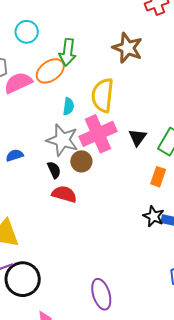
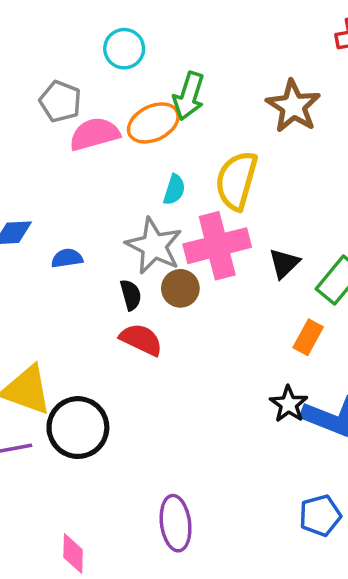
black circle: (23, 279) -> (78, 428), moved

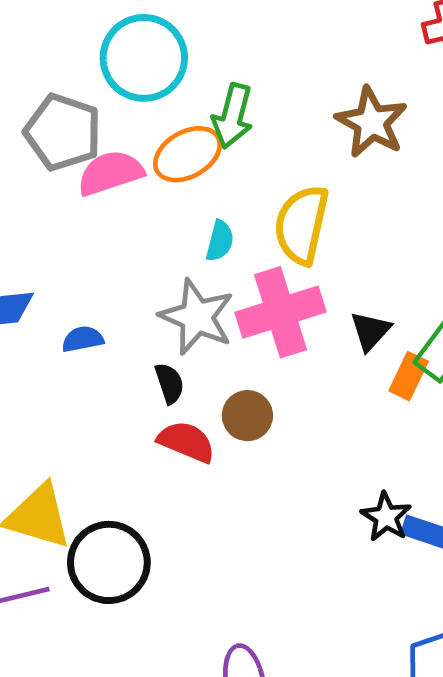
cyan circle: (124, 49) -> (144, 58), size x1.6
gray pentagon: (60, 101) -> (63, 132), size x1.4
brown circle: (180, 288) -> (247, 416), moved
orange rectangle: (308, 337) -> (409, 376), moved

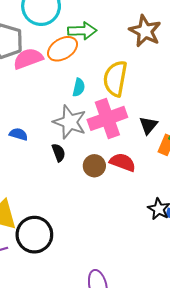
green arrow: (233, 116) -> (82, 31), turned -104
blue semicircle: (83, 339) -> (19, 134), turned 30
red semicircle: (186, 442) -> (123, 162), moved

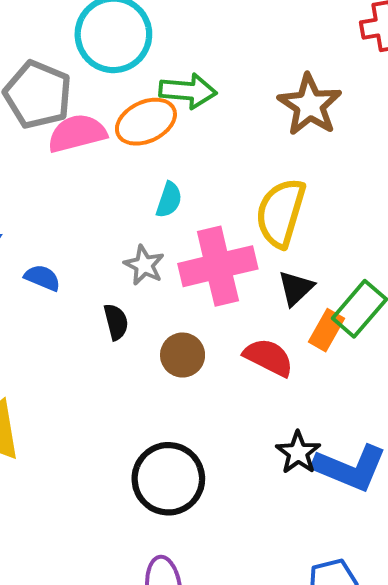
yellow semicircle: (115, 79) -> (281, 213), moved
gray star: (70, 122) -> (144, 265), size x0.6
red semicircle: (123, 162) -> (268, 357), moved
black circle: (34, 235) -> (168, 479), moved

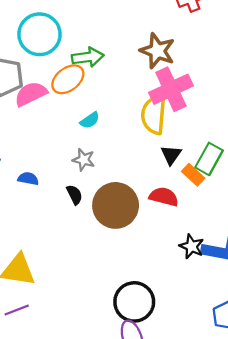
cyan semicircle: (169, 200) -> (90, 120), turned 48
pink cross: (218, 266) -> (171, 89), moved
orange rectangle: (327, 330) -> (193, 175), turned -65
brown circle: (183, 355) -> (116, 205), size x1.8
black circle: (168, 479) -> (134, 302), moved

